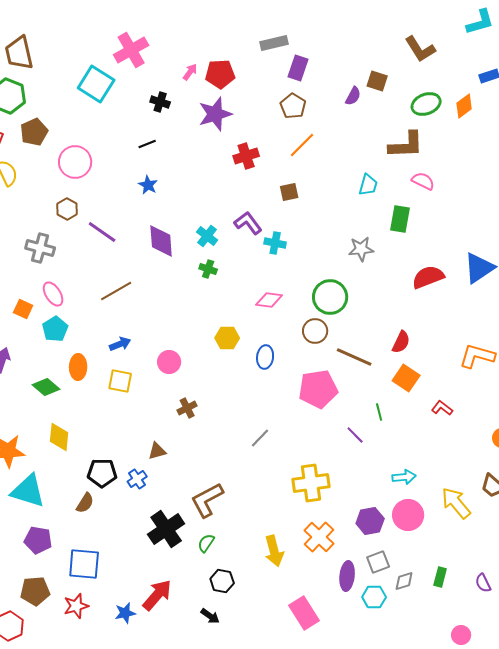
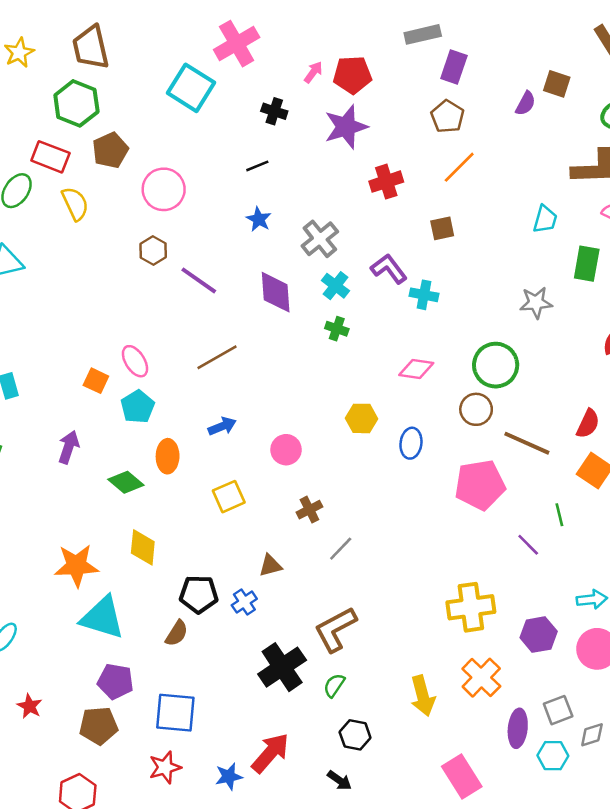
gray cross: (40, 248) -> (320, 239), moved, turned 36
yellow square: (120, 381) -> (229, 497), moved, turned -35
gray line: (260, 438) -> (341, 549), moved
purple hexagon: (370, 521) -> (539, 635), moved
brown pentagon: (35, 591) -> (99, 726), moved

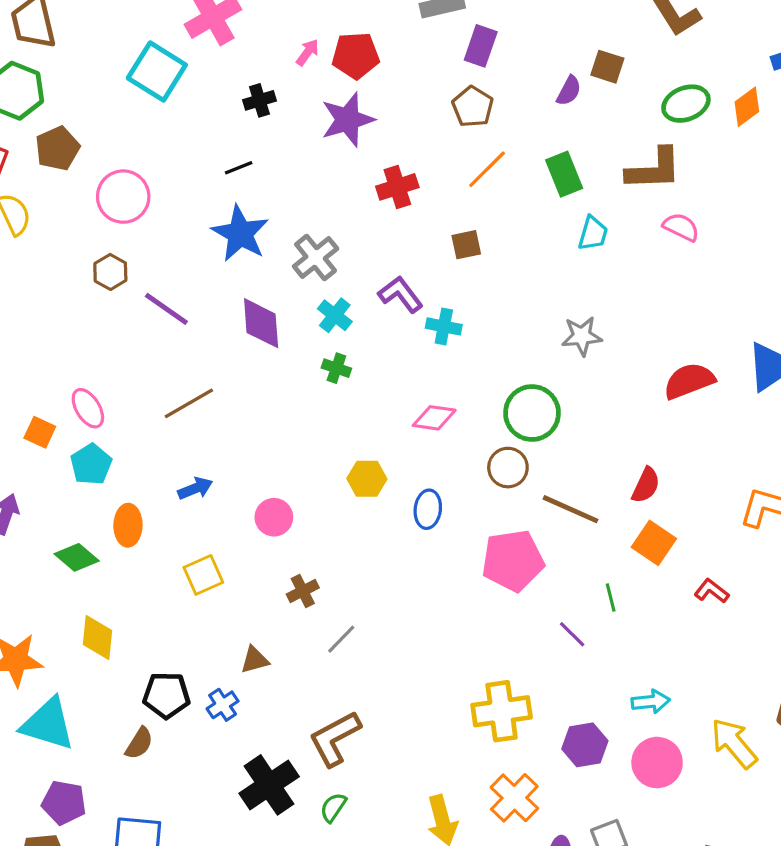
black cross: (274, 111) -> (259, 100), turned -35
blue star: (259, 219) -> (240, 233), size x1.8
green rectangle: (587, 264) -> (564, 174), moved, turned -32

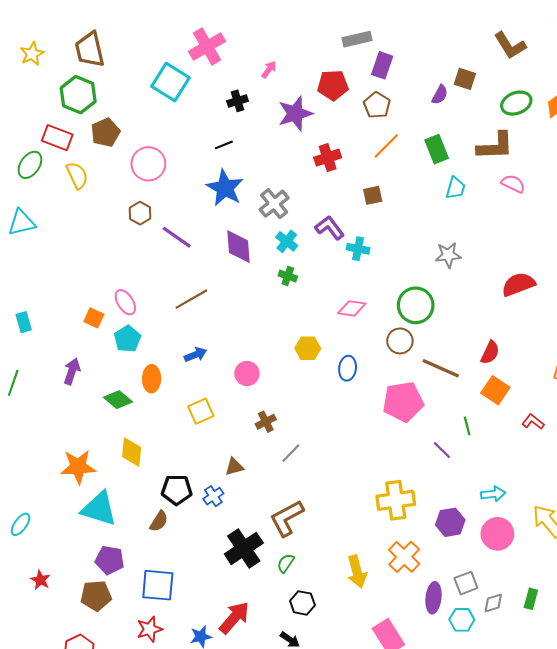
red pentagon: (356, 55) -> (333, 85), moved

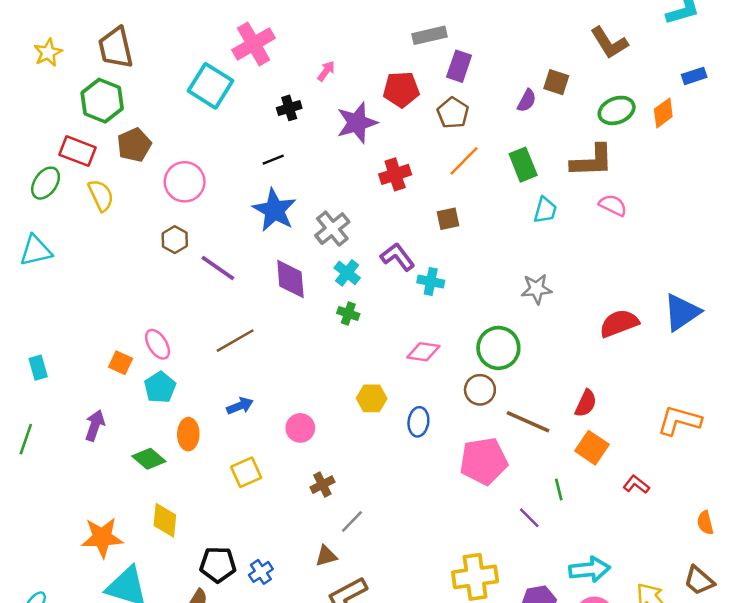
brown triangle: (234, 467) -> (326, 556), moved
cyan arrow: (493, 494) -> (590, 569), size x1.4

